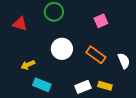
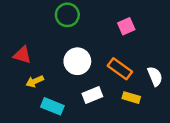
red triangle: (20, 24) -> (22, 55), moved
yellow rectangle: (105, 86) -> (131, 98), moved
white rectangle: (83, 87) -> (92, 95), moved

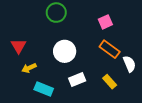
red triangle: (22, 55) -> (19, 46), turned 42
orange rectangle: (120, 69) -> (110, 49), moved
yellow rectangle: (131, 98) -> (110, 82), turned 32

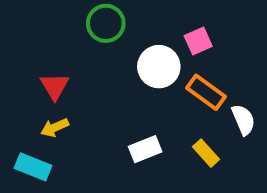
red triangle: (19, 46) -> (55, 86), moved
white circle: (65, 51) -> (159, 67), moved
cyan rectangle: (44, 89) -> (33, 167), moved

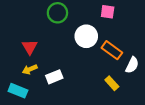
pink square: (198, 41) -> (108, 12), moved, turned 32
white semicircle: (243, 120) -> (132, 65), turned 49
white rectangle: (145, 149) -> (54, 77), moved

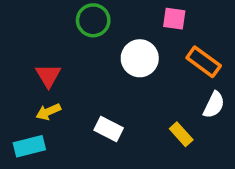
orange rectangle: (112, 50) -> (204, 62), moved
white rectangle: (54, 77) -> (109, 129), moved, turned 49
cyan rectangle: (18, 91) -> (29, 146), turned -36

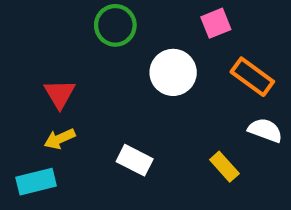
pink square: (174, 19) -> (216, 23), turned -30
white semicircle: (214, 105) -> (265, 130), turned -96

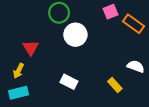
white circle: (173, 72) -> (75, 35), moved
orange rectangle: (252, 77) -> (134, 24), moved
yellow arrow: (60, 139) -> (19, 71), moved, turned -40

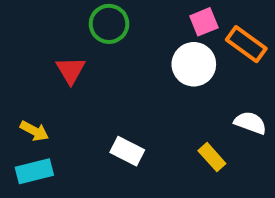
white circle: (75, 35) -> (194, 64), moved
red triangle: (31, 48) -> (71, 70), moved
yellow arrow: (19, 71) -> (34, 131), turned -88

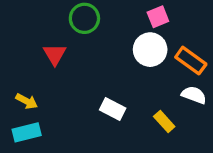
orange rectangle: (246, 44) -> (191, 61), moved
white rectangle: (127, 151) -> (113, 109), moved

